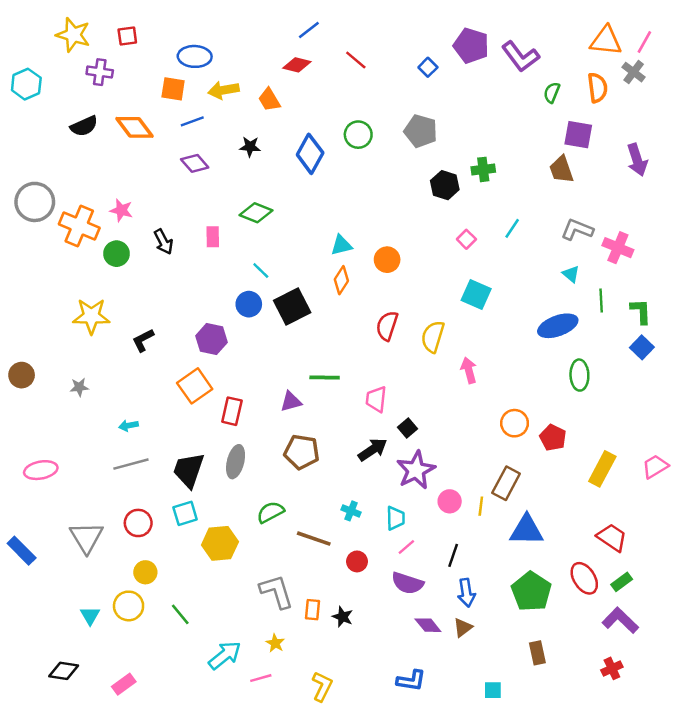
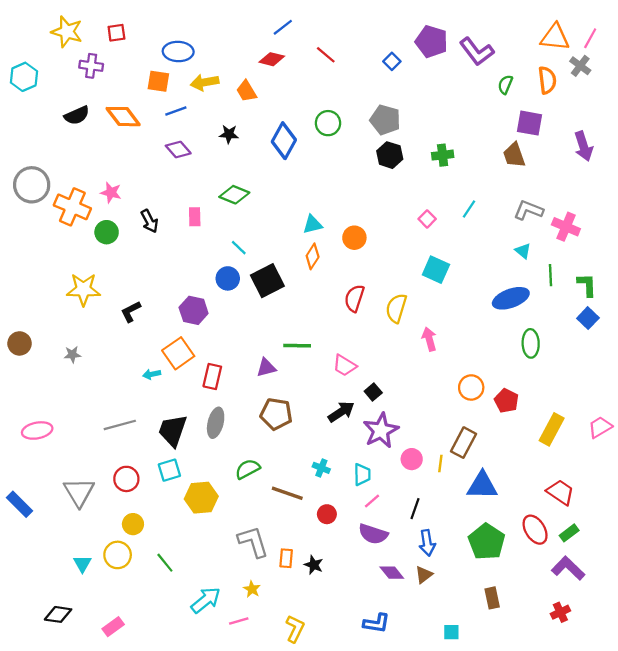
black hexagon: (445, 185) -> (390, 155), moved
pink trapezoid: (376, 399) -> (344, 365), turned -65
cyan arrow: (129, 426) -> (152, 374), moved

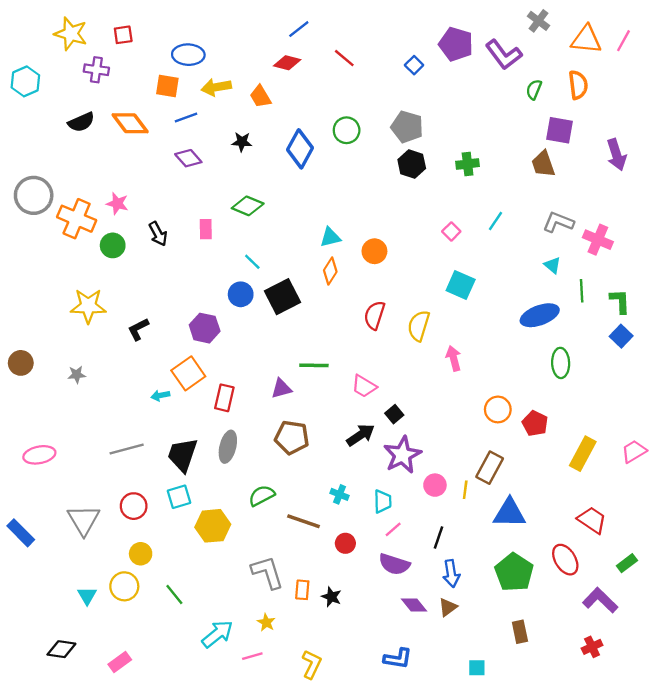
gray cross: (580, 66) -> (539, 21), moved
green rectangle: (569, 533) -> (627, 563), moved

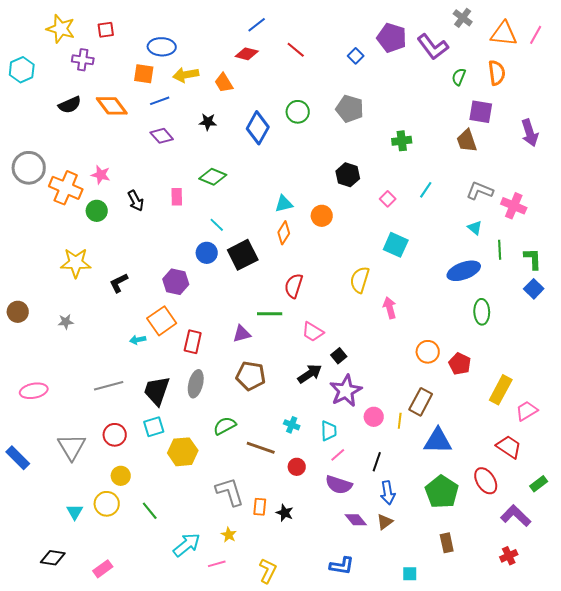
black hexagon: (412, 164) -> (348, 175), moved
red semicircle: (374, 315) -> (294, 286), moved
pink trapezoid: (634, 451) -> (527, 411), moved

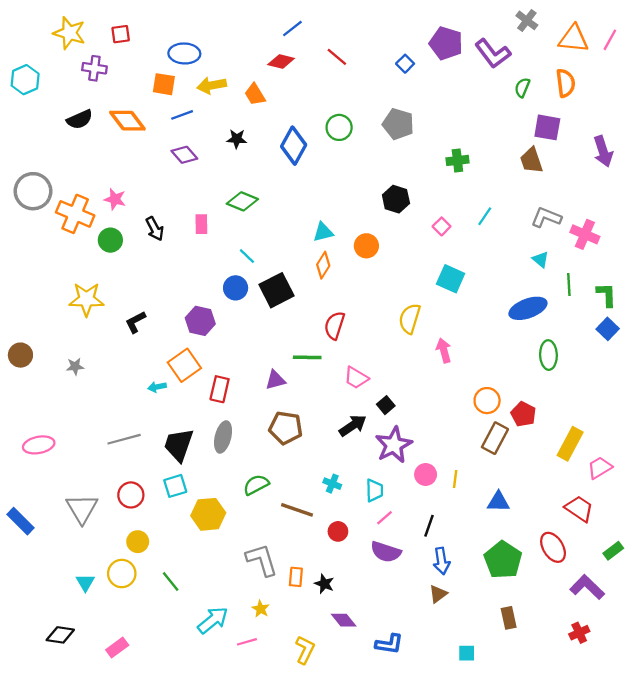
brown rectangle: (421, 402) -> (495, 438), moved
blue triangle: (438, 441) -> (498, 502), size x0.7
purple diamond: (356, 520) -> (344, 620), moved

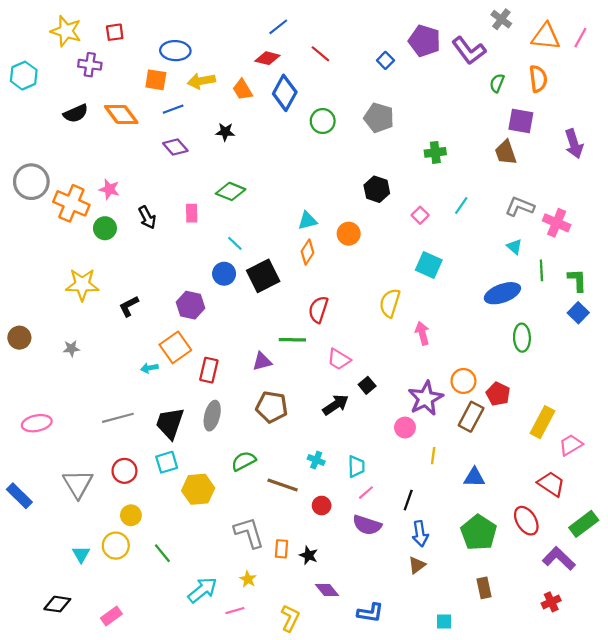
blue diamond: (294, 146) -> (285, 93), moved
purple star: (394, 445) -> (426, 398), moved
pink circle: (426, 475) -> (405, 428), moved
green rectangle: (613, 551) -> (584, 524), size x1.5

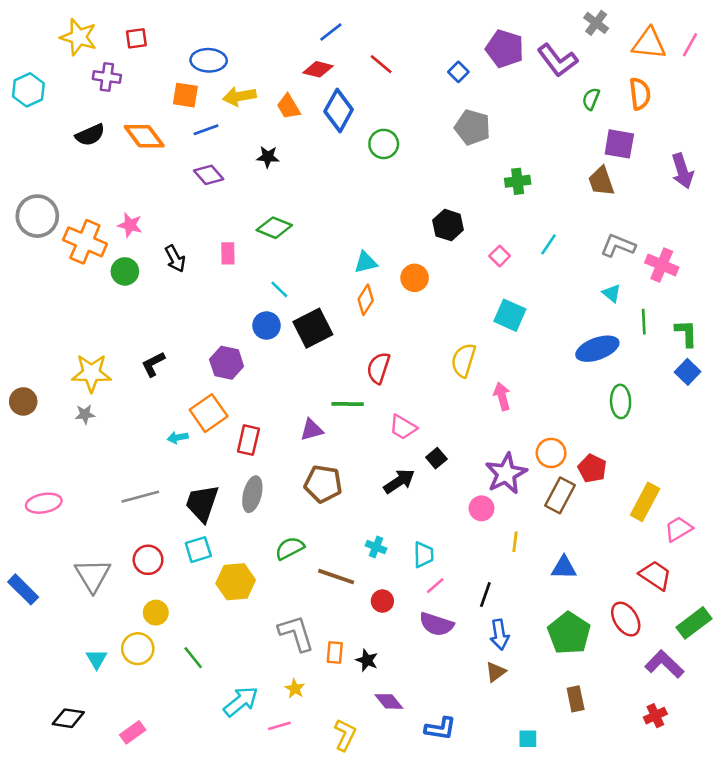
gray pentagon: (379, 118) -> (473, 127), moved
yellow star: (82, 285) -> (91, 373), moved

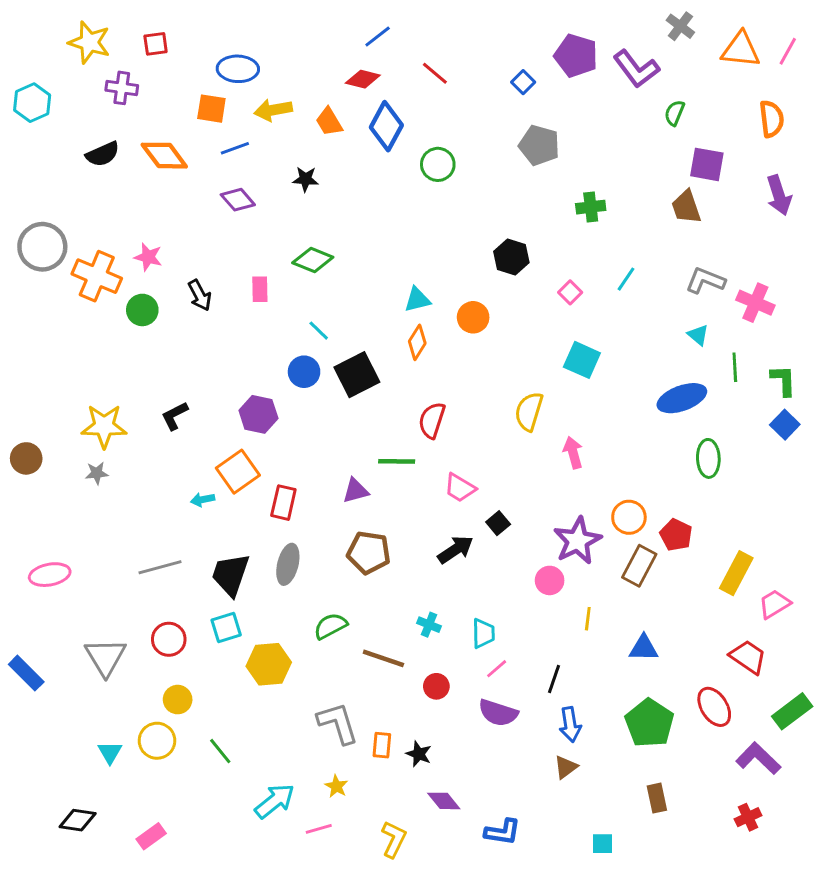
orange semicircle: (640, 94) -> (772, 119), moved

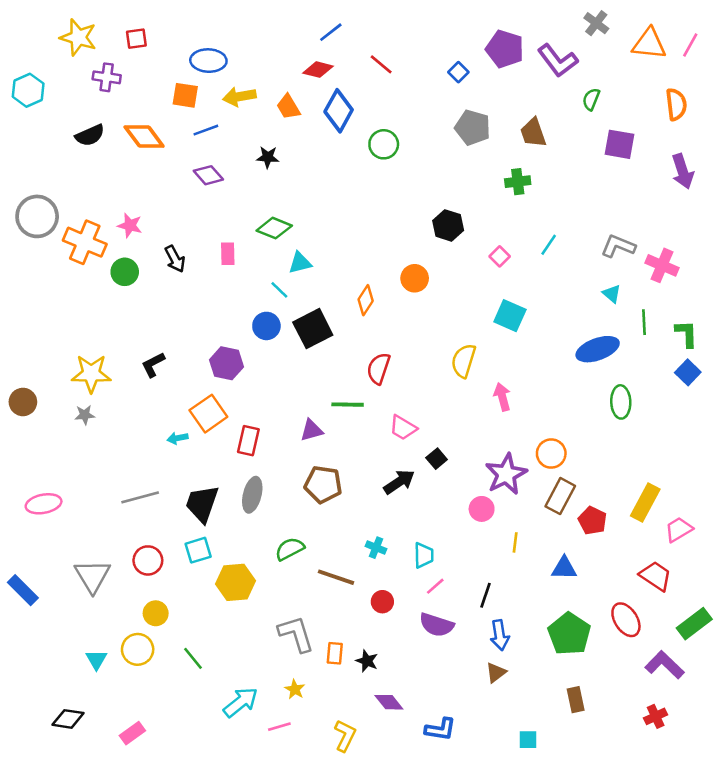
brown trapezoid: (686, 207) -> (533, 133), moved
cyan triangle: (417, 300) -> (300, 263), moved
red pentagon: (676, 535) -> (592, 521), moved

